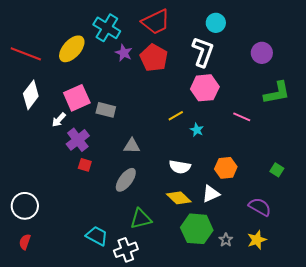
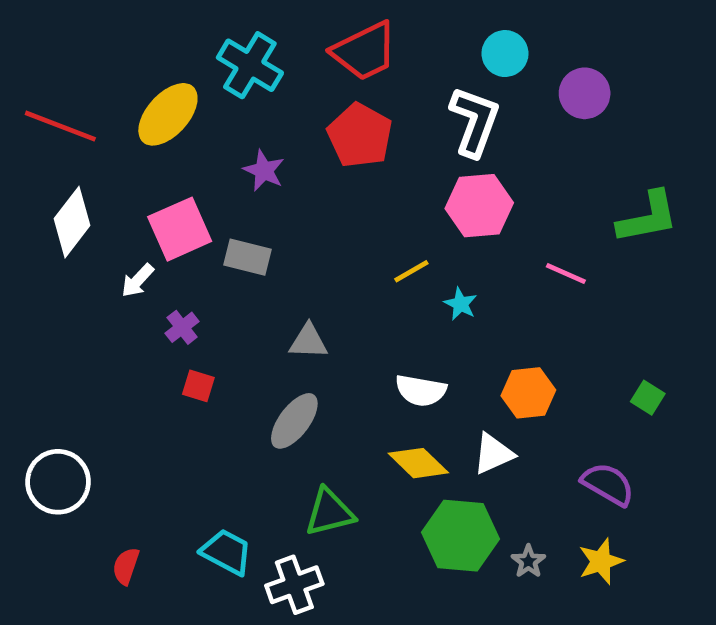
purple star: (124, 53) -> (264, 171), moved
purple circle: (262, 53) -> (585, 93), moved
purple cross: (78, 140) -> (182, 327), size x0.6
red semicircle: (25, 242) -> (126, 566), moved

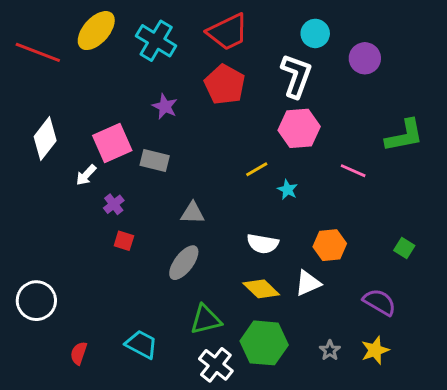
yellow ellipse: (168, 114) -> (96, 31), moved
red line: (60, 126) -> (38, 52), moved
green hexagon: (461, 536) -> (264, 343), moved
white cross: (294, 585) -> (216, 365), moved, turned -32

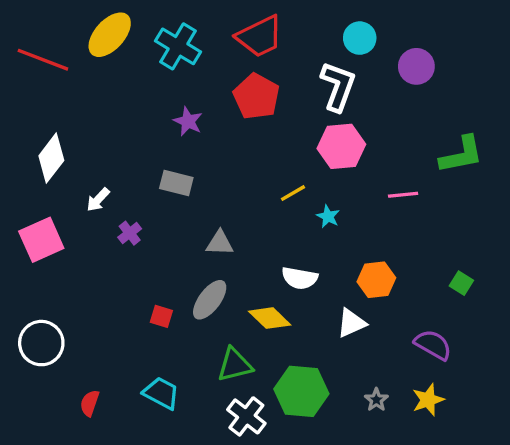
pink square: (112, 143) -> (41, 240), moved
pink line: (353, 171) -> (403, 195), turned -30
red square: (124, 241) -> (161, 316), moved
yellow diamond: (261, 289) -> (270, 318), moved

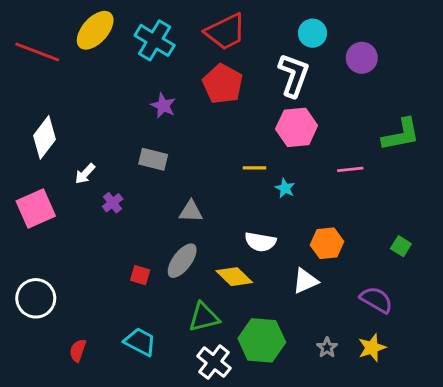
yellow line: (293, 193) -> (255, 168), turned 30

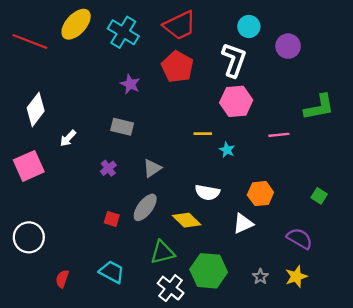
purple cross: (113, 203) -> (108, 168), moved
gray triangle: (191, 211) -> (152, 168), turned -36

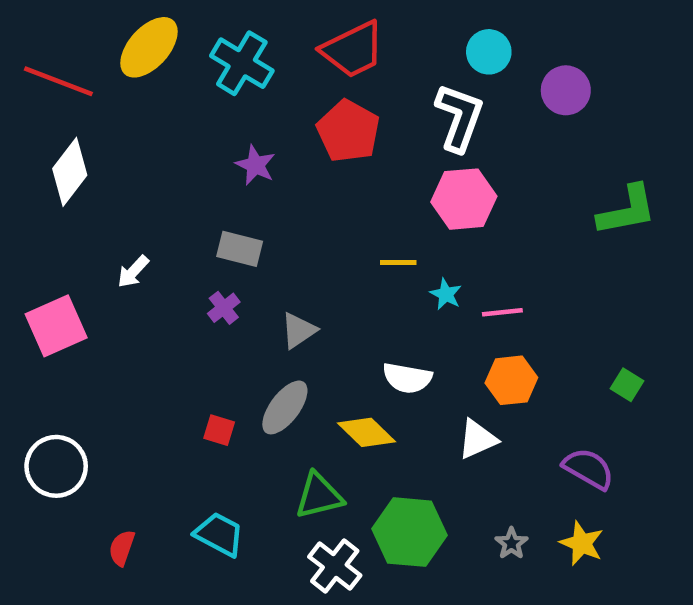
white diamond: (36, 109) -> (70, 172), moved
pink line: (279, 135) -> (502, 312), moved
purple cross: (108, 168) -> (224, 308), moved
yellow star: (296, 277) -> (582, 543), turned -30

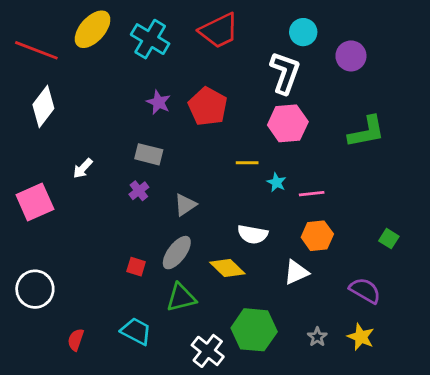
red pentagon: (348, 131) -> (208, 107), moved
green L-shape: (627, 210) -> (366, 132), moved
green triangle: (319, 496) -> (181, 298), moved

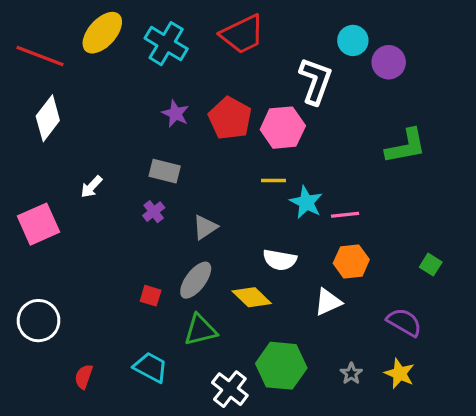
cyan circle: (303, 32) -> (353, 40), moved
pink hexagon: (288, 123) -> (283, 128), moved
cyan star: (277, 182) -> (306, 202), size x1.5

